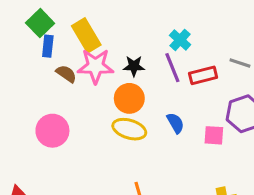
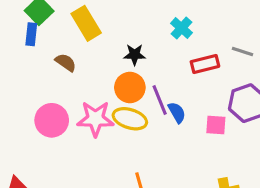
blue rectangle: (48, 46) -> (31, 34), moved
pink star: (95, 66) -> (95, 119), moved
purple line: (172, 68) -> (160, 100), moved

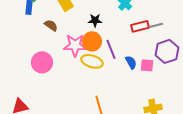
gray line: (243, 51) -> (156, 25), moved, turned -32
blue semicircle: (177, 112) -> (131, 62), moved
pink star: (95, 119) -> (75, 45), moved

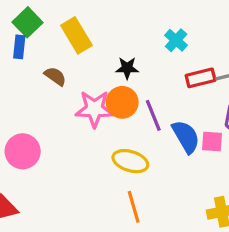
yellow ellipse: (92, 61) -> (130, 161), moved
pink circle: (42, 62) -> (23, 151), moved
blue semicircle: (131, 62) -> (186, 137), size x1.5

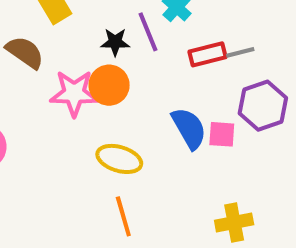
brown semicircle: (55, 76) -> (25, 52), size x1.4
purple line: (153, 115) -> (148, 32), moved

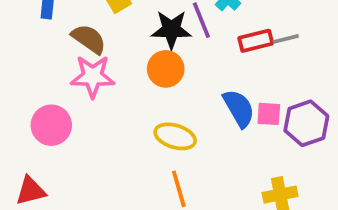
black star: (115, 42) -> (171, 30), size x1.5
pink star: (74, 93) -> (93, 76), moved
purple hexagon: (263, 106) -> (306, 123), moved

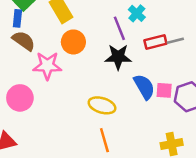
black star: (171, 30) -> (118, 57), moved
brown semicircle: (89, 39) -> (24, 41), moved
orange circle: (166, 69) -> (73, 42), moved

